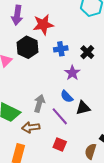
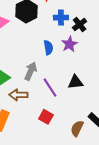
black cross: (87, 52) -> (80, 25), moved
blue semicircle: (67, 97) -> (48, 48), moved, turned -152

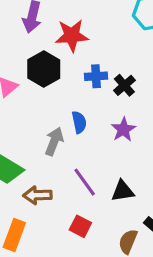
purple star: (69, 44) -> (123, 130), moved
gray arrow: (31, 71) -> (54, 141), moved
black triangle: (75, 82) -> (123, 191), moved

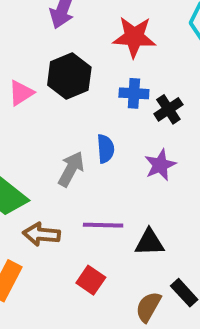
red star: (72, 36) -> (134, 37), moved
purple line: (85, 182) -> (103, 225), turned -60

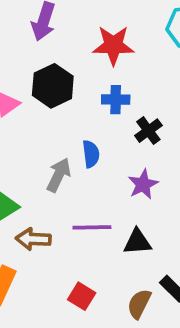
black cross: (168, 109) -> (148, 131), moved
purple star: (160, 165) -> (143, 184), moved
red square: (91, 280) -> (82, 296), moved

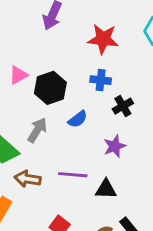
black hexagon: (53, 86) -> (50, 88), moved
blue semicircle: (91, 154) -> (78, 119), turned 54
gray arrow: (59, 175) -> (37, 130), moved

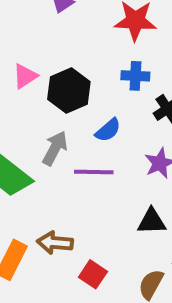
purple line: (73, 175) -> (94, 172), moved
brown arrow: (28, 179) -> (55, 243), moved

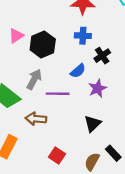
blue semicircle: (108, 130) -> (78, 71), moved
black triangle: (152, 221) -> (93, 124), turned -42
brown arrow: (55, 243) -> (36, 119), moved

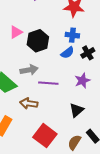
blue semicircle: (78, 71) -> (68, 53), moved
gray arrow: (34, 79) -> (29, 70), turned 48
red square: (57, 156) -> (45, 136), size x1.6

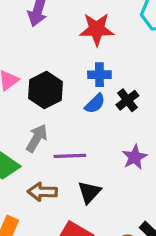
gray arrow: (29, 70) -> (37, 138), turned -42
purple star: (82, 81) -> (135, 157), moved
black triangle: (77, 110) -> (89, 192), moved

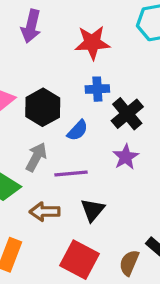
black cross: (127, 100) -> (127, 114), size x1.4
blue semicircle: (95, 104) -> (78, 130), moved
purple star: (135, 157) -> (126, 157), moved

